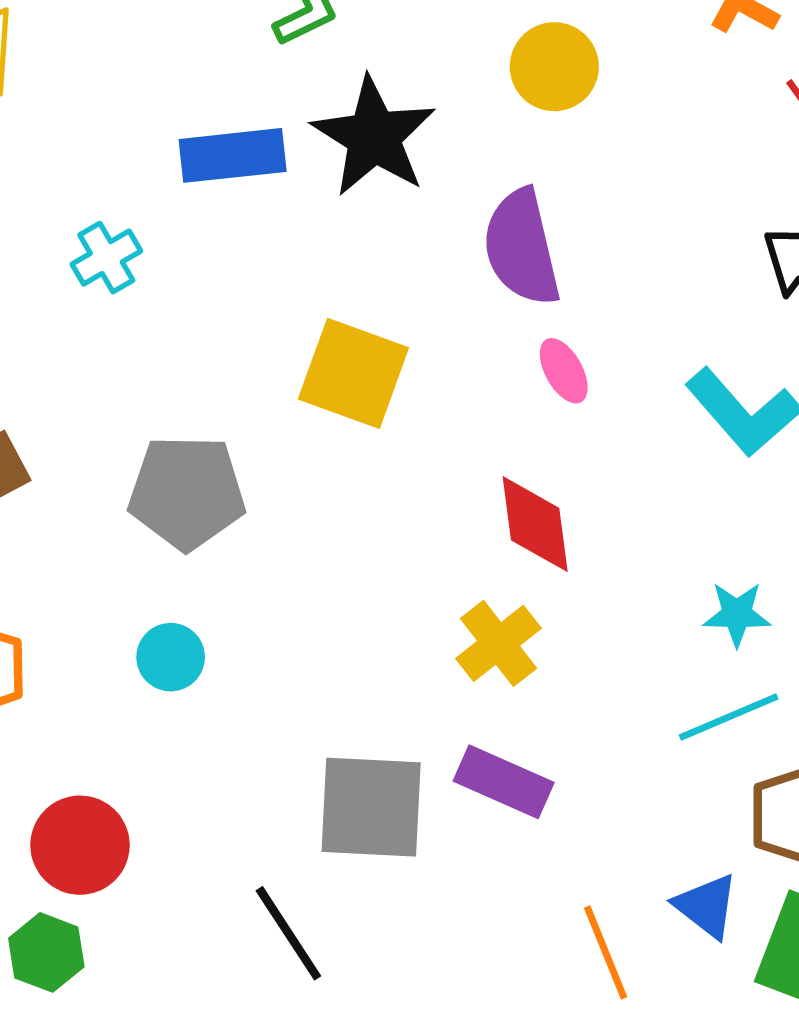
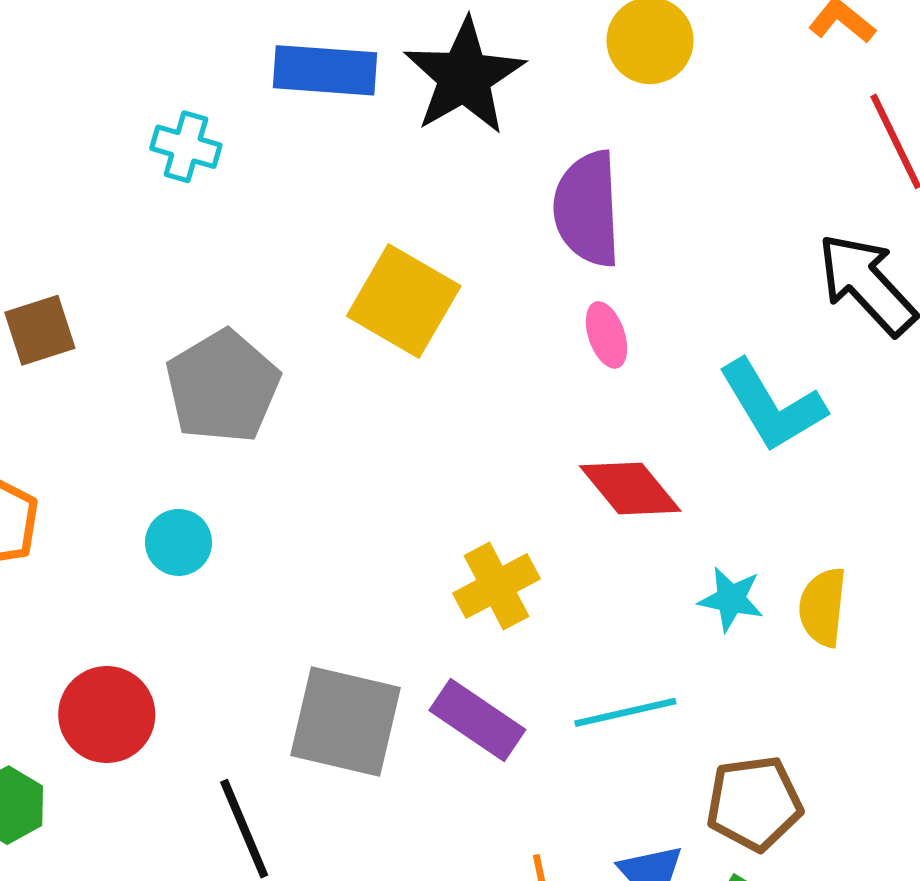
cyan cross: (106, 258) -> (186, 147), turned 36
gray pentagon: (187, 492) -> (223, 387), turned 30
red diamond: (535, 524) -> (630, 489), moved, turned -42
cyan line: (729, 717) -> (625, 712), moved
red circle: (80, 845) -> (107, 715), moved

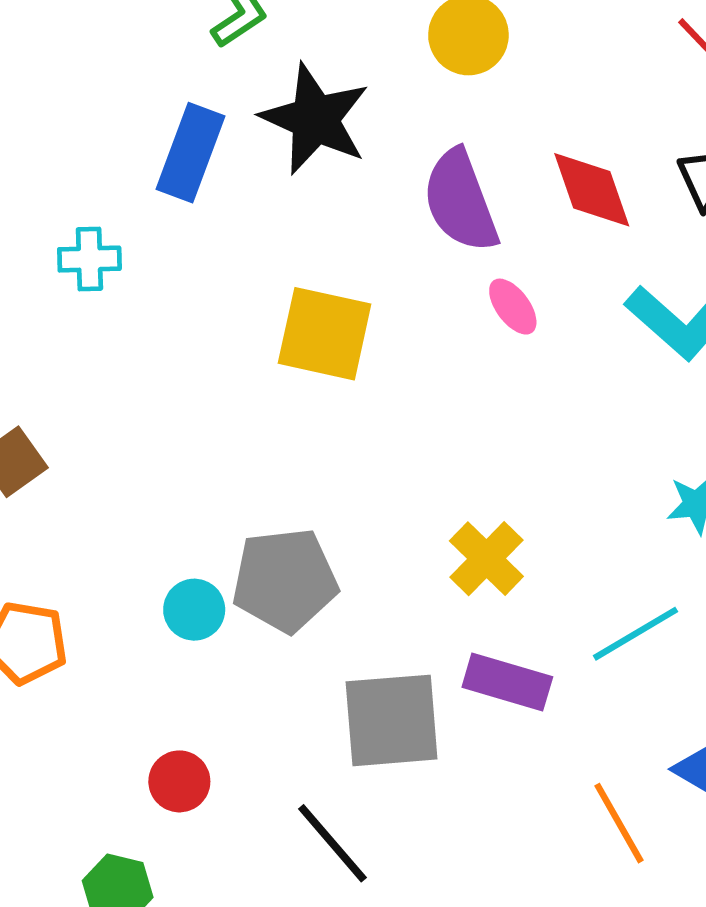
blue rectangle: (325, 70) -> (191, 153), turned -56
gray pentagon: (223, 387) -> (285, 580), moved, turned -30
red diamond: (630, 489) -> (592, 190), moved, turned 38
red circle: (107, 715) -> (179, 781), size x0.7

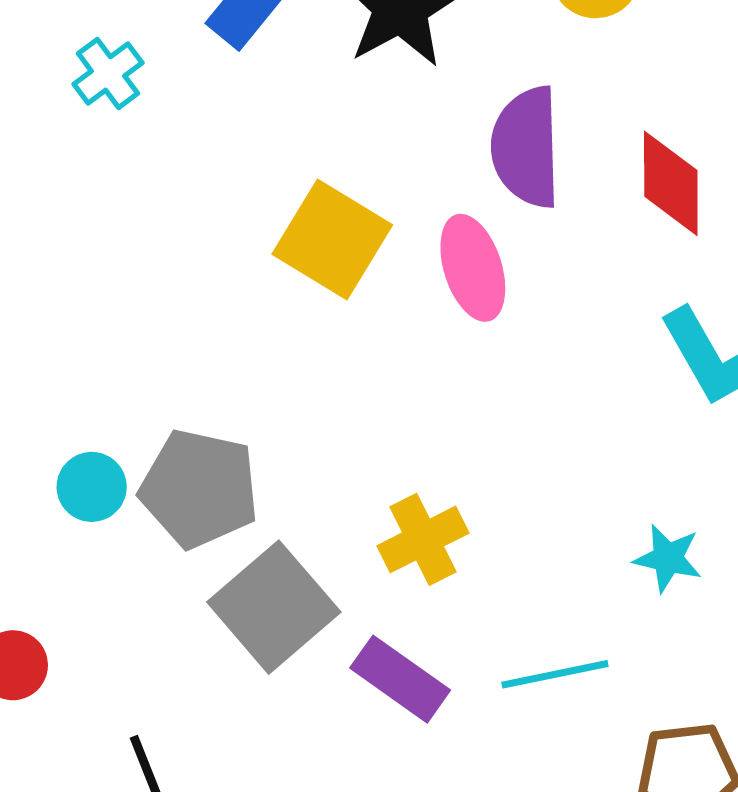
cyan cross: (89, 259) -> (108, 73), turned 36
pink ellipse: (513, 307) -> (473, 268), moved, size x1.5
gray square: (392, 720) -> (274, 607), moved, turned 35

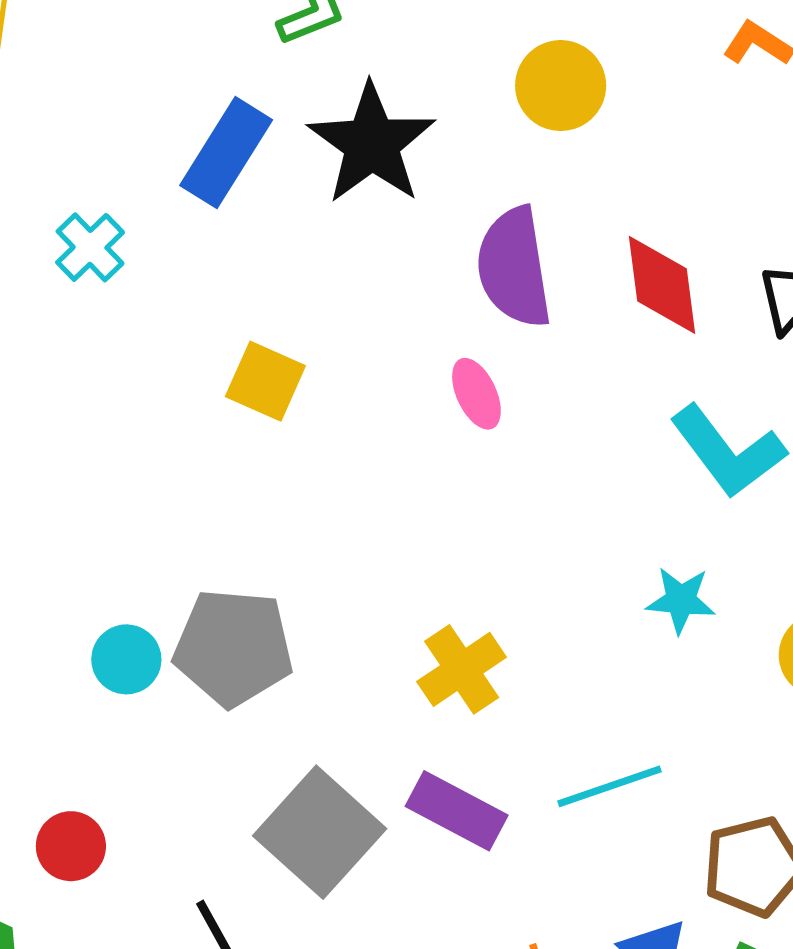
yellow square: (332, 239) -> (265, 381), moved, size x0.7
pink ellipse: (473, 268) -> (476, 394), size x0.7
cyan star: (668, 558) -> (681, 600), moved
gray square: (274, 607) -> (320, 832), moved

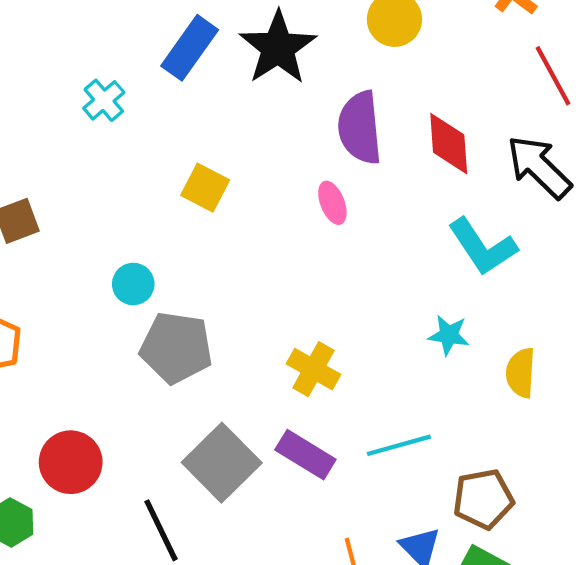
cyan circle: (126, 659) -> (133, 284), moved
yellow cross: (462, 669) -> (314, 369), turned -30
red circle: (71, 846) -> (71, 462), size x1.5

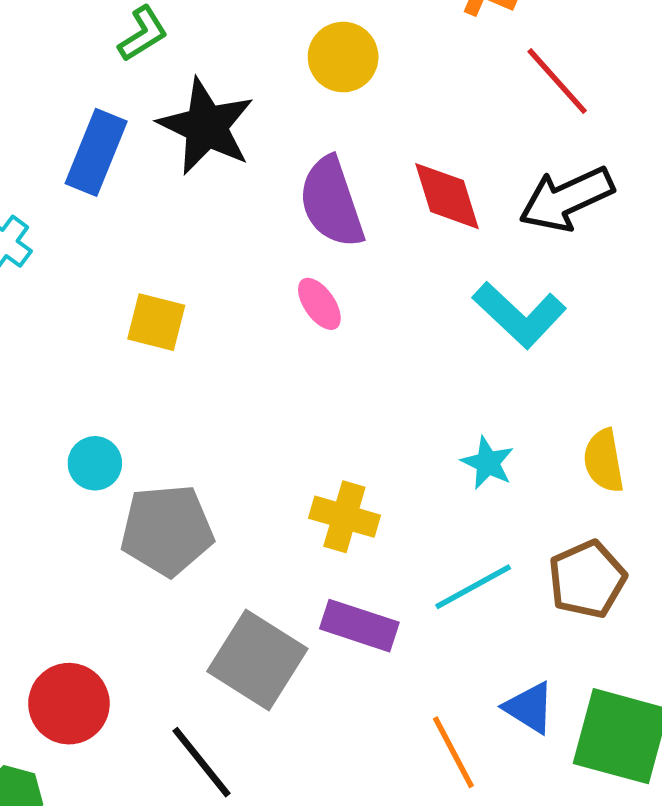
black arrow: (539, 167) -> (566, 199), turned -56
cyan star: (449, 335) -> (488, 463), moved, turned 30
brown pentagon: (483, 499) -> (587, 579), moved

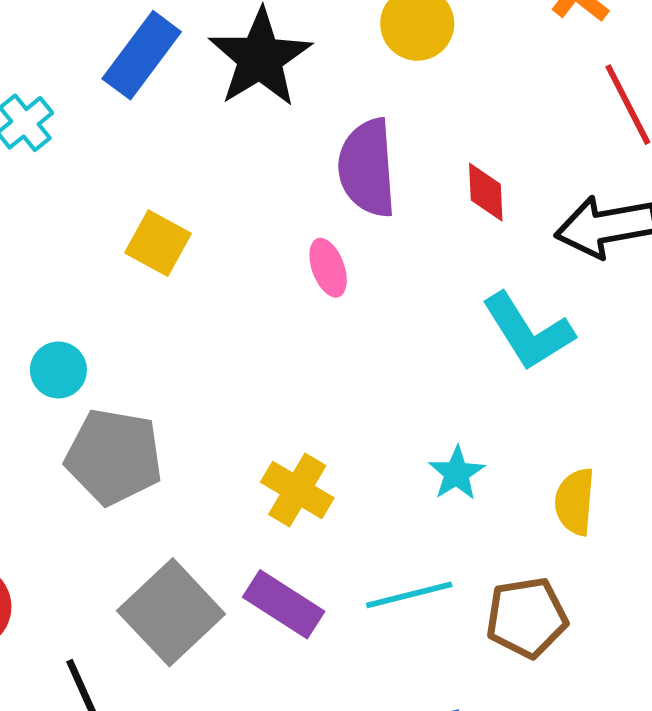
red diamond: (447, 196) -> (486, 192), size x0.7

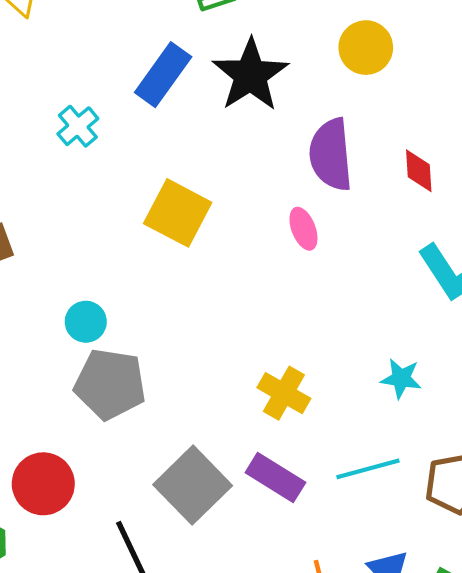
yellow square: (158, 243) -> (178, 213), size x1.4
cyan circle: (58, 370) -> (86, 322), moved
gray pentagon: (114, 457) -> (110, 384), moved
cyan star: (457, 473) -> (401, 378), turned -30

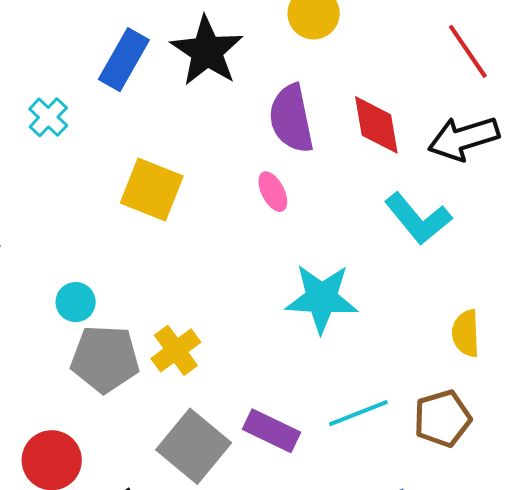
red diamond: (419, 171) -> (376, 125), size x1.5
cyan star: (401, 378) -> (322, 298), moved, size x1.8
yellow cross: (284, 393) -> (176, 350), moved, turned 30

